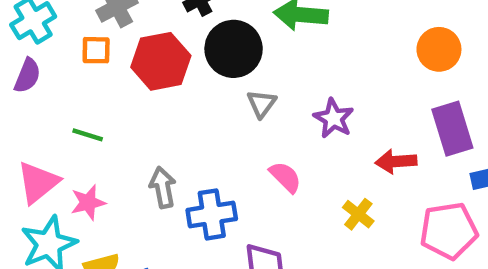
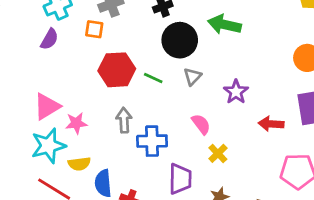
red hexagon: (161, 61) -> (117, 70), moved
green line: (88, 135) -> (153, 78), moved
yellow cross: (358, 214) -> (218, 153), moved

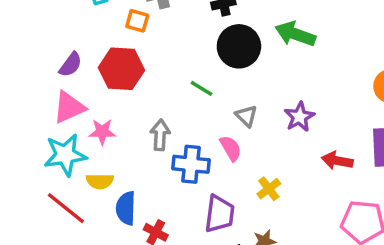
purple semicircle: (49, 39) -> (70, 65), moved
red hexagon: (117, 70) -> (121, 69), moved
gray triangle: (192, 77) -> (246, 116), moved, turned -36
pink semicircle: (201, 124) -> (231, 148), moved

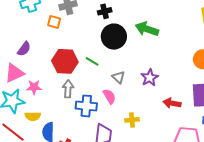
purple semicircle: (70, 65) -> (24, 49), moved
red hexagon: (121, 69) -> (65, 61), moved
yellow cross: (269, 189) -> (132, 120), turned 32

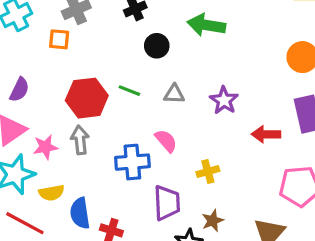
black circle: (114, 37) -> (157, 46), size x0.6
gray triangle: (119, 77) -> (174, 94), moved, turned -32
gray arrow: (68, 89) -> (80, 140), moved

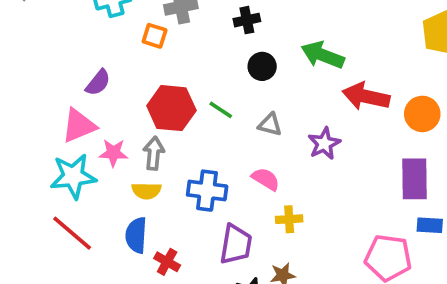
red arrow: (266, 134) -> (366, 96), moved, size x1.4
pink semicircle: (166, 141) -> (266, 179), moved, turned -30
yellow semicircle: (52, 193) -> (146, 191), moved

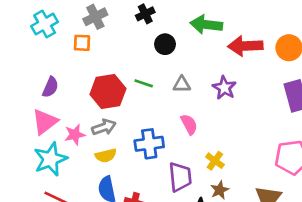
gray arrow: (154, 153) -> (104, 127), turned 80
pink semicircle: (266, 179) -> (189, 124), turned 45
yellow cross: (289, 219) -> (215, 161), moved, turned -36

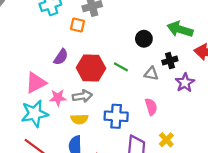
black cross: (145, 14) -> (170, 61), moved
purple semicircle: (50, 87) -> (61, 57), moved

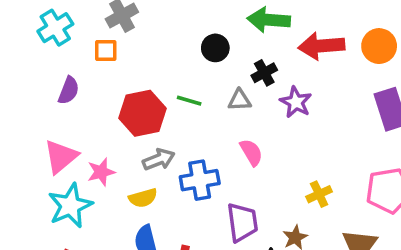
purple semicircle: (61, 57) -> (69, 90), moved
gray arrow: (82, 96) -> (159, 159), moved
yellow cross: (166, 140) -> (319, 194), moved, turned 32

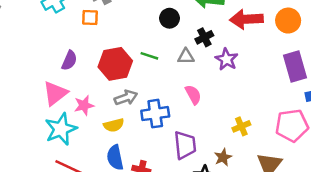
purple semicircle: (69, 90) -> (69, 60), moved

